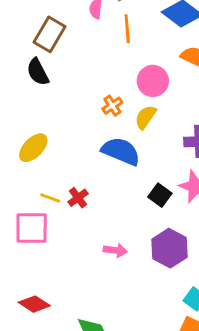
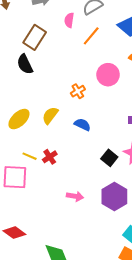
orange line: (127, 29) -> (91, 36), turned 42
yellow semicircle: (146, 117) -> (50, 115), moved
blue semicircle: (121, 151) -> (82, 125), size x0.6

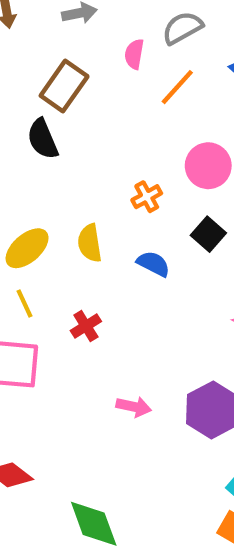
yellow semicircle: (50, 115) -> (90, 243), turned -48
yellow line: (30, 156) -> (25, 304), moved, turned 40
black square: (109, 158) -> (208, 234), moved

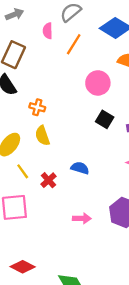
orange cross: (147, 197) -> (37, 107), moved, turned -35
blue semicircle: (153, 264) -> (80, 168), moved
yellow line: (25, 304) -> (23, 171), moved

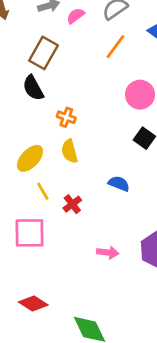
pink semicircle: (48, 31) -> (76, 16), moved, turned 49
blue semicircle: (80, 168) -> (119, 184), moved

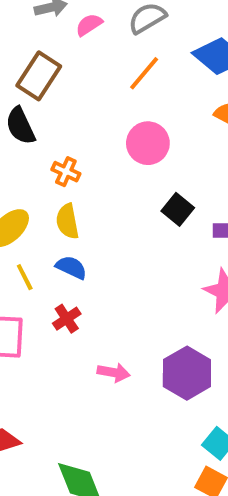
pink circle: (140, 95) -> (148, 143), moved
blue semicircle: (119, 184) -> (71, 267), moved
red cross: (72, 204) -> (67, 319), moved

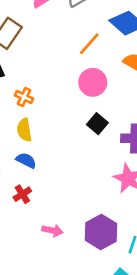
orange line: (144, 73) -> (89, 44), moved
pink circle: (148, 143) -> (93, 82), moved

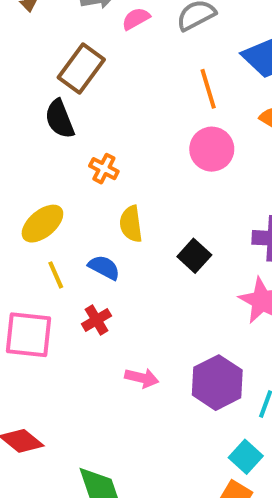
orange line: (89, 44) -> (208, 89), turned -60
black square: (97, 124) -> (194, 256), moved
yellow semicircle: (24, 130) -> (131, 224), moved

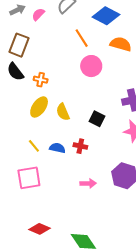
orange cross: (104, 169) -> (41, 80), moved
yellow ellipse: (42, 224) -> (39, 107), moved
blue semicircle: (104, 267) -> (57, 148), moved
red cross: (97, 320) -> (80, 146), moved, turned -32

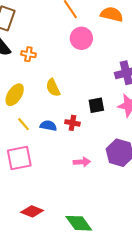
yellow ellipse: (39, 107) -> (15, 95), moved
black square: (97, 119) -> (96, 105), moved, turned -35

